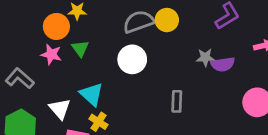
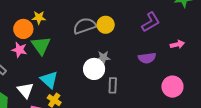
green triangle: (80, 49) -> (41, 46), size x1.5
gray star: (205, 57) -> (103, 57), moved
white circle: (132, 59) -> (94, 69), moved

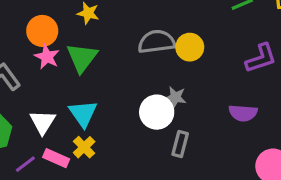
orange circle: (23, 29) -> (42, 31), moved

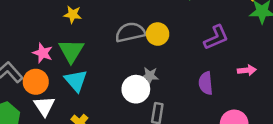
orange circle: (42, 31) -> (36, 82), moved
purple semicircle: (243, 113) -> (206, 83), turned 85
cyan triangle: (83, 114) -> (76, 81), moved

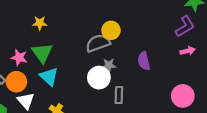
gray semicircle: (130, 32) -> (98, 43), moved
purple L-shape: (216, 37) -> (185, 26), moved
purple semicircle: (206, 83) -> (144, 61), moved

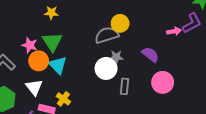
pink arrow: (188, 51) -> (174, 31), moved
purple semicircle: (144, 61) -> (150, 55), turned 138
orange circle: (16, 82) -> (39, 61), moved
pink circle: (183, 96) -> (163, 82), moved

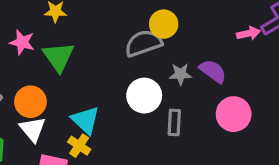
pink star: (30, 45) -> (22, 42), moved
gray star: (116, 57) -> (180, 74), moved
orange circle: (39, 61) -> (30, 102), moved
cyan triangle: (58, 65) -> (85, 120), moved

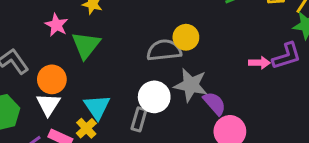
purple semicircle: (213, 71) -> (214, 103), moved
gray star: (180, 74) -> (191, 85), size x1.6
gray rectangle: (174, 122) -> (139, 119), moved

